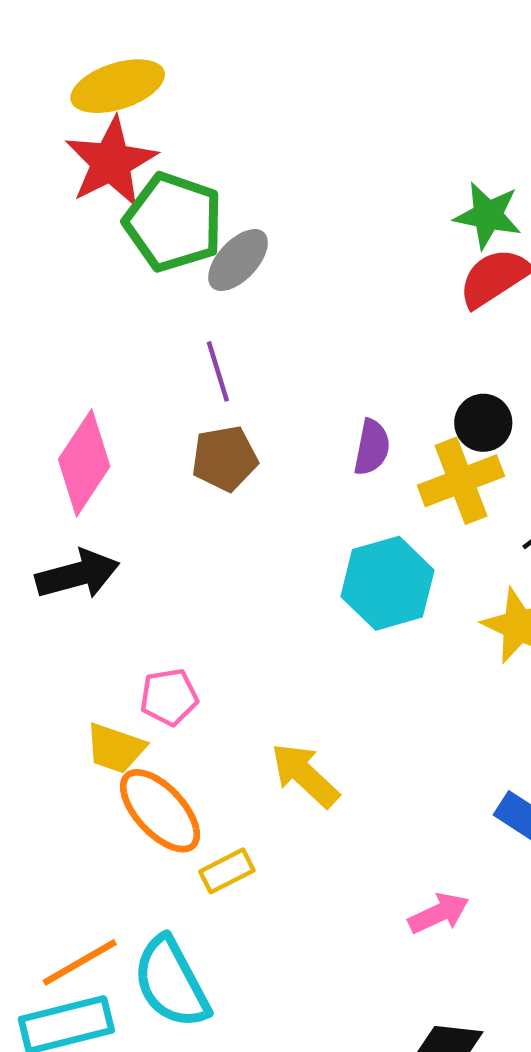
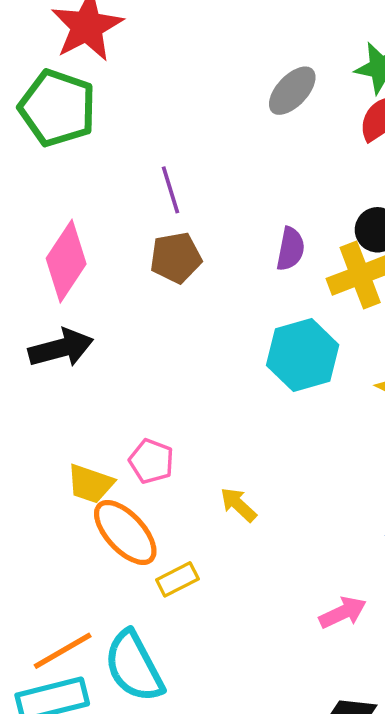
green pentagon: (173, 222) -> (57, 108), moved
gray ellipse: (238, 260) -> (292, 91), moved
pink pentagon: (169, 697) -> (151, 461), moved, turned 30
yellow arrow: (305, 775) -> (238, 505), size x0.7

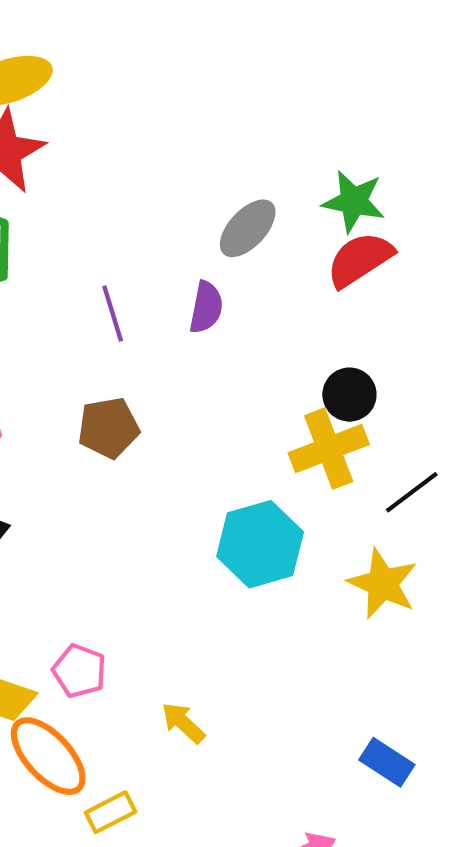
purple line: (170, 190) -> (113, 314), moved
purple semicircle: (291, 249) -> (206, 307), moved

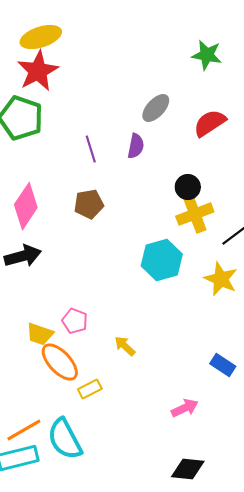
green star: (354, 201) -> (207, 55), moved
black circle: (349, 395) -> (188, 187), moved

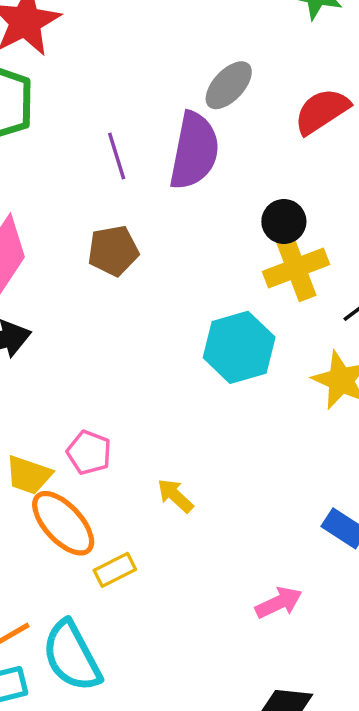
purple semicircle: (136, 146) -> (194, 151), size x1.8

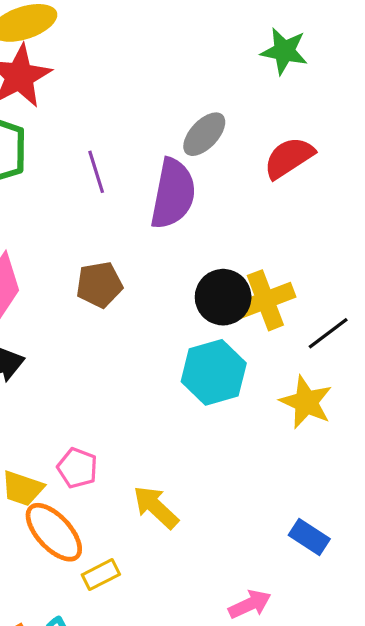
purple line: (117, 156) -> (96, 172), moved
black circle: (284, 221) -> (223, 297), moved, size x1.4
yellow arrow: (175, 496) -> (156, 507), size x1.4

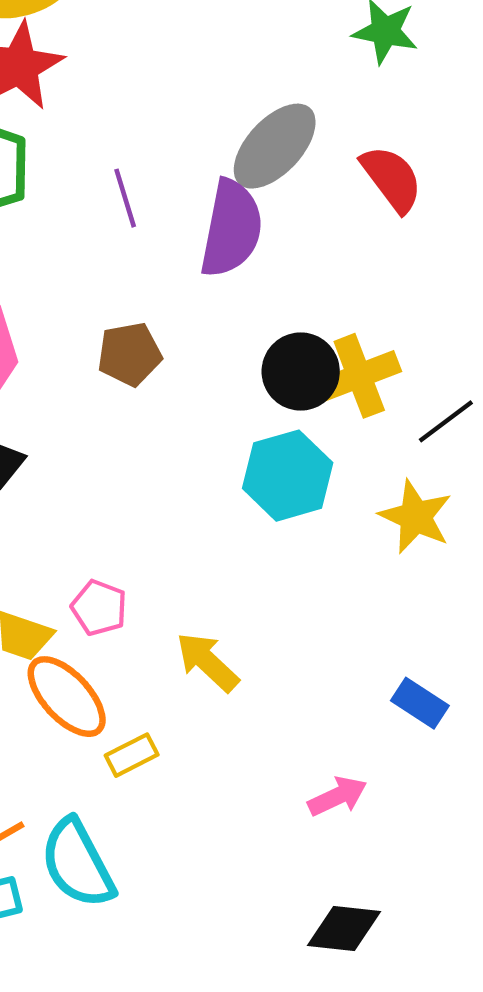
gray ellipse: (204, 134) -> (275, 146), size x1.4
red semicircle: (289, 158) -> (392, 179), turned 86

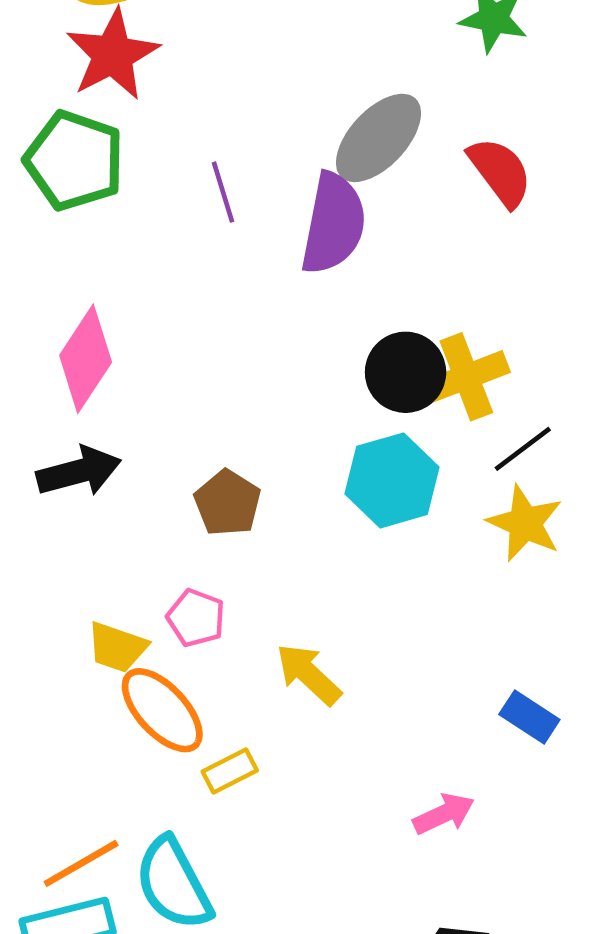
brown pentagon: (129, 354) -> (228, 503), moved, turned -30
black line: (446, 421) -> (523, 449), moved

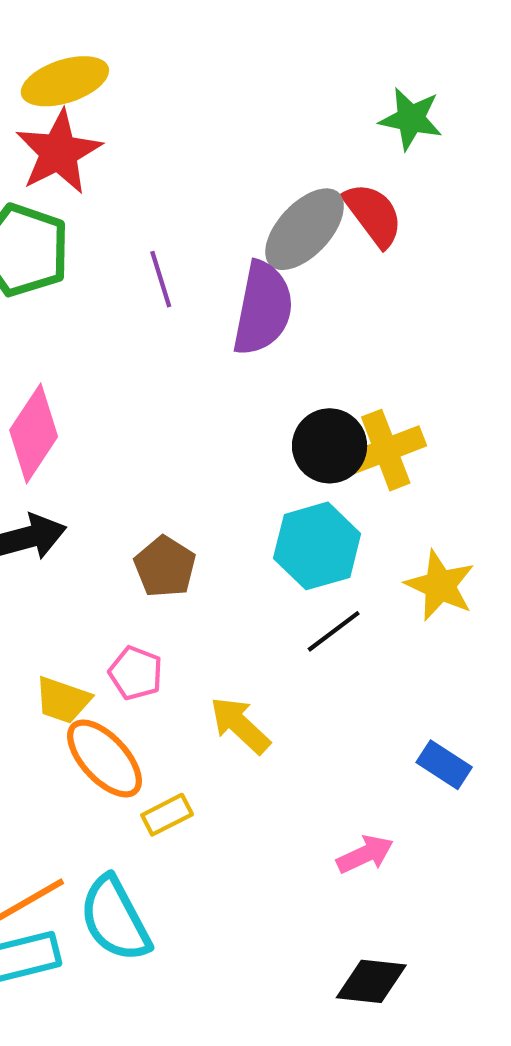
red semicircle: (500, 172) -> (373, 215), moved
black line: (523, 449) -> (334, 631), moved

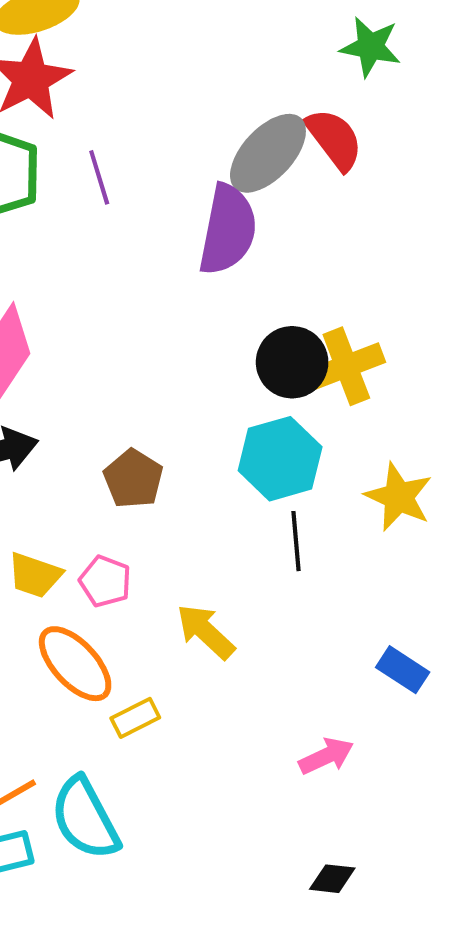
purple line: (161, 279) -> (99, 177), moved
black line: (334, 631) -> (296, 541), turned -58
yellow trapezoid: (63, 700) -> (35, 575), moved
black diamond: (371, 981) -> (332, 879), size x0.7

